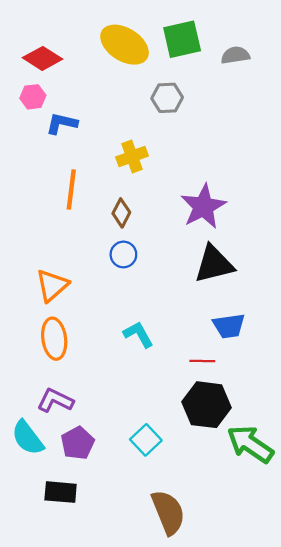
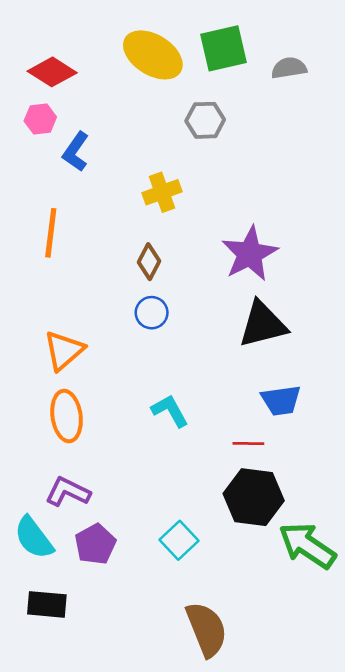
blue L-shape: (62, 123) -> (76, 152), turned -68
orange line: (71, 189) -> (51, 233), moved
black rectangle: (61, 492) -> (47, 604), moved

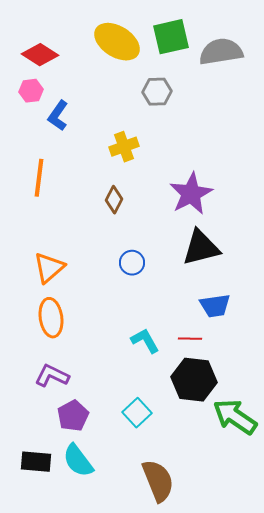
gray semicircle: (289, 68) -> (221, 52), size x1.6
blue circle: (152, 313) -> (132, 263), moved
cyan L-shape: (170, 411) -> (145, 341), moved
cyan semicircle: (34, 538) -> (78, 461), moved

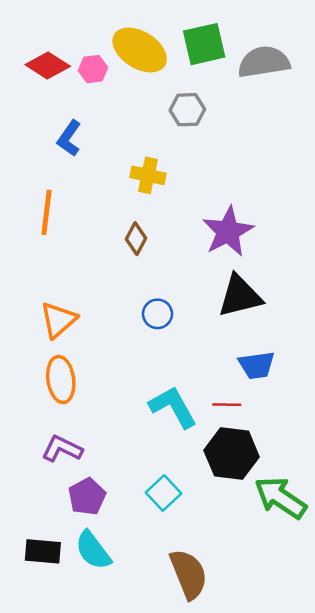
pink hexagon: (31, 91) -> (93, 69), moved
yellow cross: (124, 147) -> (148, 175), turned 32
cyan L-shape: (145, 341) -> (173, 407), size x1.4

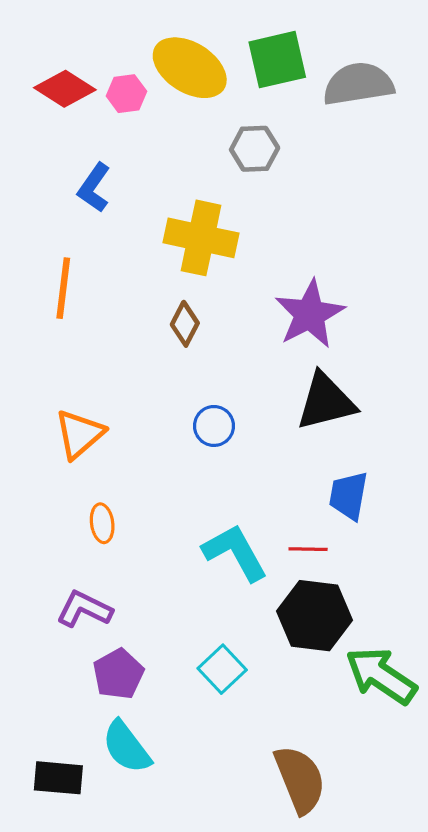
yellow cross: (148, 175) -> (201, 238), size x1.5
blue trapezoid: (257, 365) -> (349, 496), turned 108
orange ellipse: (61, 380) -> (102, 523), moved, size x0.6
black rectangle: (43, 551) -> (58, 778), moved
brown semicircle: (189, 574) -> (300, 779), moved

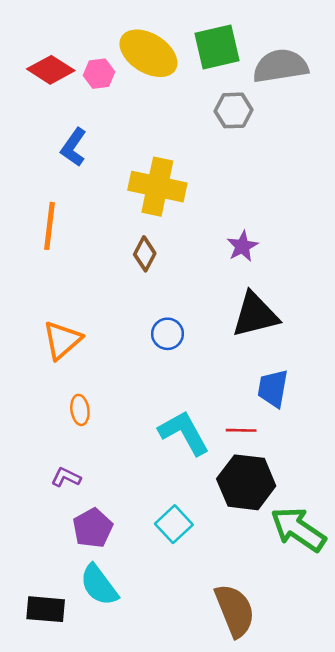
gray hexagon: (255, 149) -> (233, 110), moved
purple star: (310, 314) -> (242, 246), size x0.6
purple L-shape: (84, 609) -> (66, 477), size x0.7

